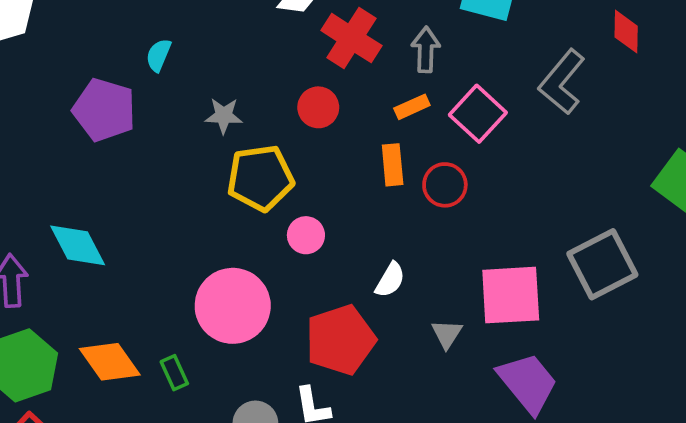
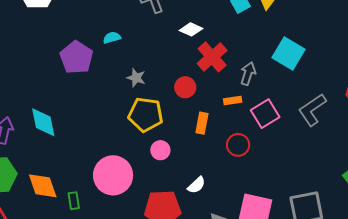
cyan semicircle: (158, 55) -> (112, 38), turned 36
orange rectangle: (393, 165) -> (202, 123), moved

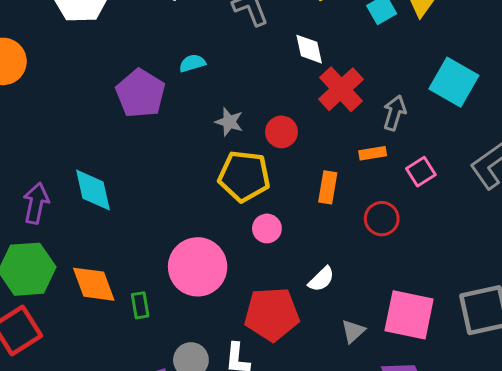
white diamond: (191, 29) -> (309, 49), turned 55
red circle: (185, 87) -> (282, 132), moved
pink square: (265, 114) -> (421, 172), size x0.7

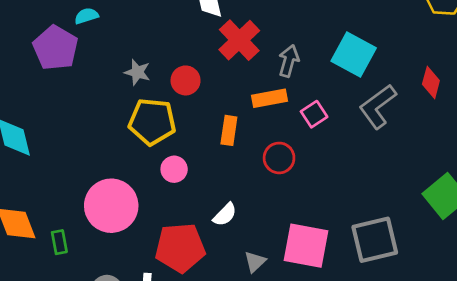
cyan semicircle: (192, 63) -> (86, 16), moved
cyan square: (454, 82) -> (354, 55), moved
orange rectangle: (373, 153) -> (269, 98), size x1.4

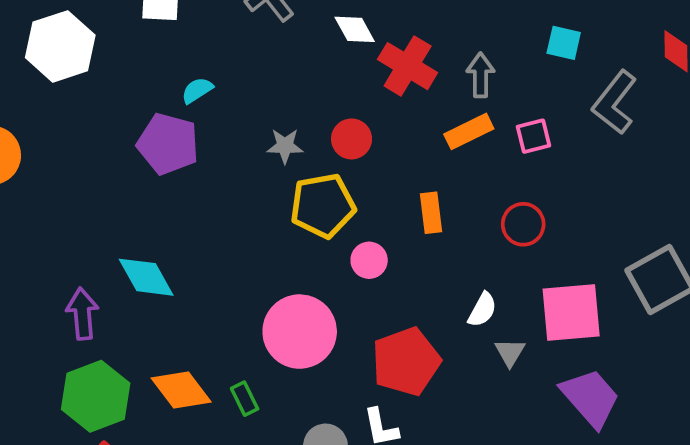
cyan square: (354, 55) -> (564, 43), size x0.6
pink square: (314, 114) -> (533, 136), turned 35
orange rectangle: (229, 130) -> (431, 213), moved
red circle: (279, 158) -> (523, 224), moved
white semicircle: (225, 215) -> (482, 310), moved

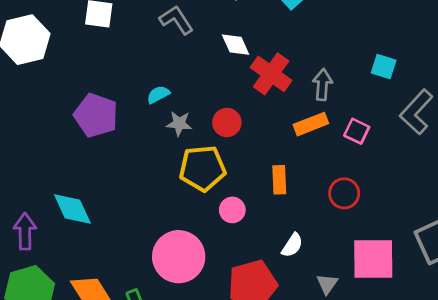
cyan semicircle: (197, 90) -> (158, 95), moved
pink square: (533, 136) -> (357, 131), turned 35
white semicircle: (482, 310) -> (292, 245), moved

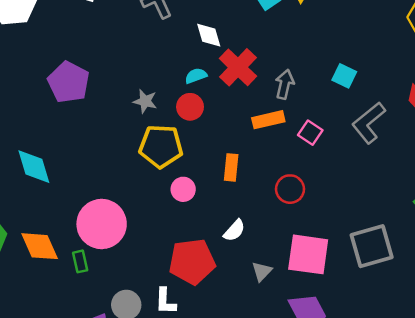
cyan semicircle: (158, 95) -> (196, 76), moved
pink circle: (179, 257) -> (102, 224), moved

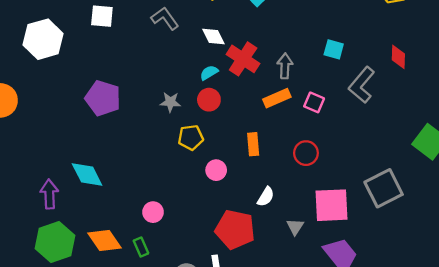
yellow pentagon: (161, 146) -> (191, 137), size x0.7
pink circle: (102, 224) -> (153, 212), size x0.5
red pentagon: (192, 262) -> (235, 229), turned 30

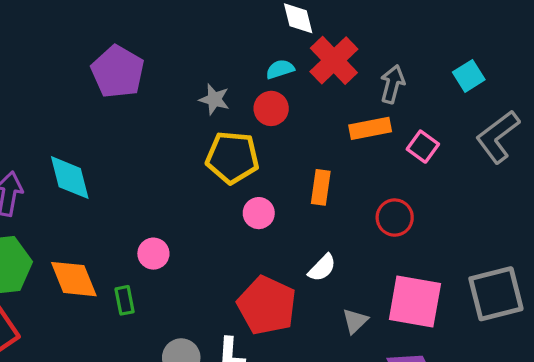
cyan square: (334, 49) -> (469, 76), turned 30
yellow pentagon: (191, 137) -> (232, 157), size x1.4

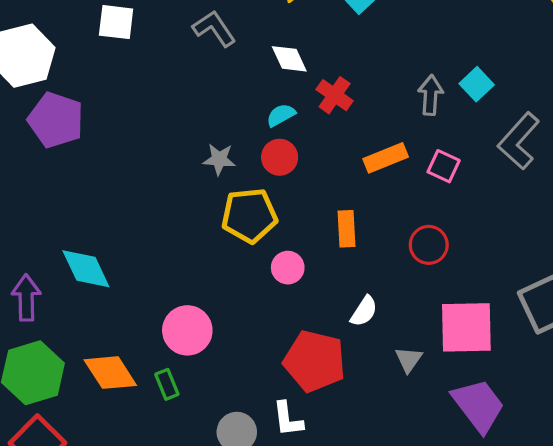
red cross: (334, 60) -> (335, 95), size x0.7
purple pentagon: (118, 72) -> (56, 120), moved
gray arrow: (392, 84) -> (430, 95), moved
pink circle: (153, 254) -> (187, 330), size x1.5

